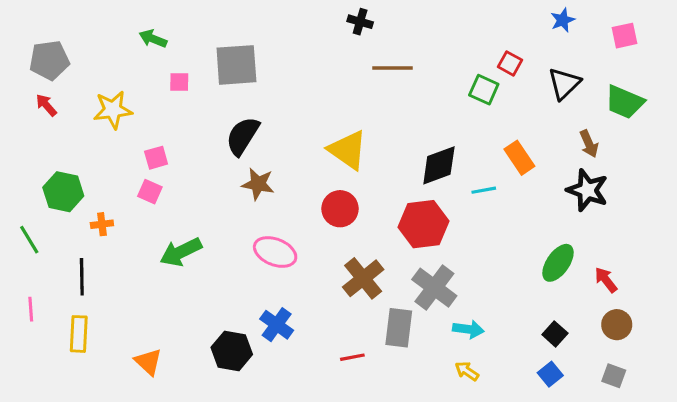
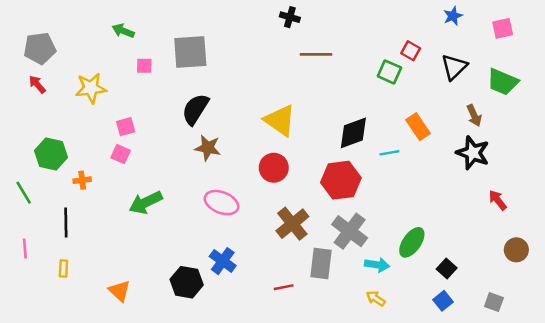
green ellipse: (558, 263) -> (412, 242), moved
red arrow: (606, 280) -> (498, 200), moved
brown circle: (617, 325) -> (516, 250), moved
yellow rectangle: (79, 334) -> (63, 268), size x0.6

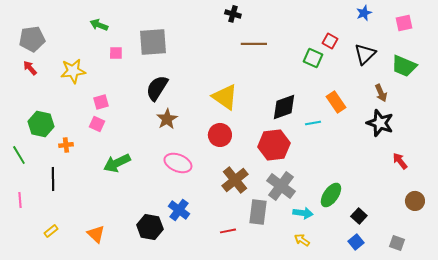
brown star: (208, 148) -> (167, 119), turned 30
yellow rectangle: (63, 268) -> (51, 231), moved, turned 48

